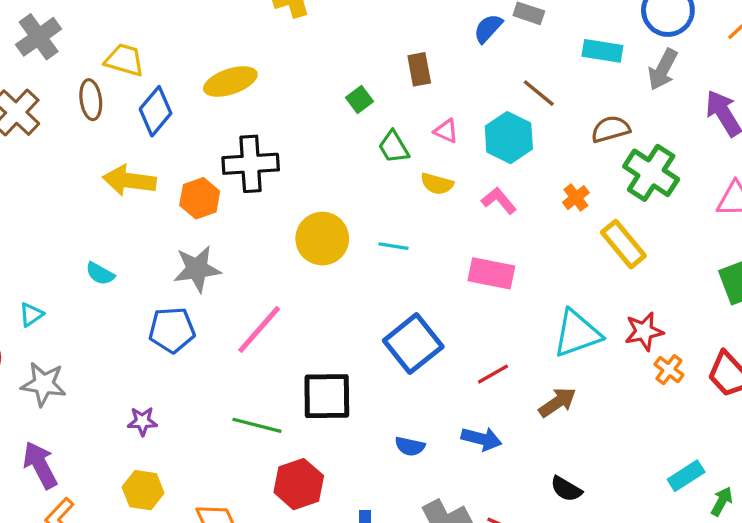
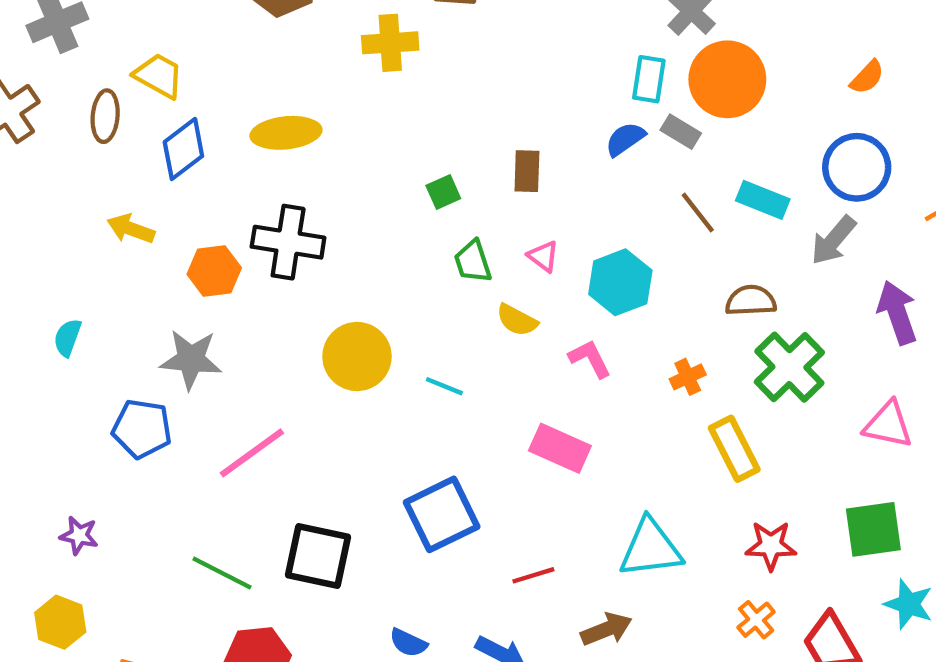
brown line: (539, 93) -> (698, 213), moved
yellow arrow: (129, 181) -> (131, 229), size x0.7
cyan semicircle: (100, 274) -> (68, 338), turned 68
red star: (644, 331) -> (771, 545), moved

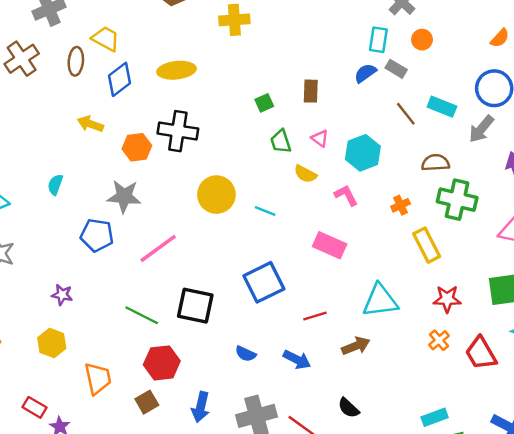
orange circle: (727, 79) -> (422, 40), size x0.5
green cross: (789, 367) -> (457, 200), turned -33

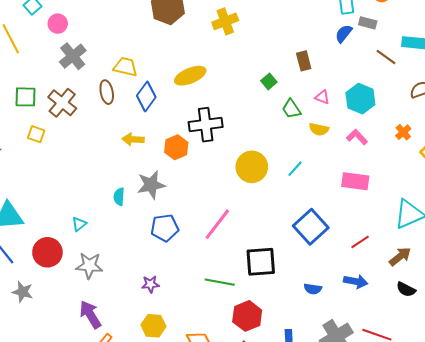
gray star: (124, 196) -> (151, 185), moved
cyan line: (265, 211) -> (295, 169), turned -54
black semicircle: (349, 408) -> (406, 289), moved

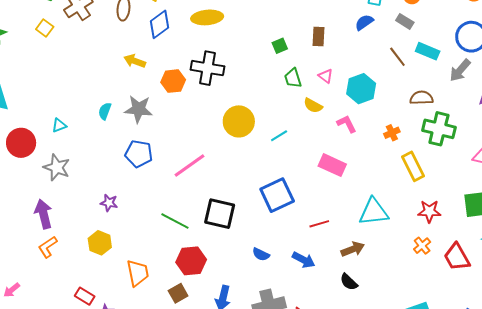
gray rectangle: (368, 23) -> (405, 21), moved

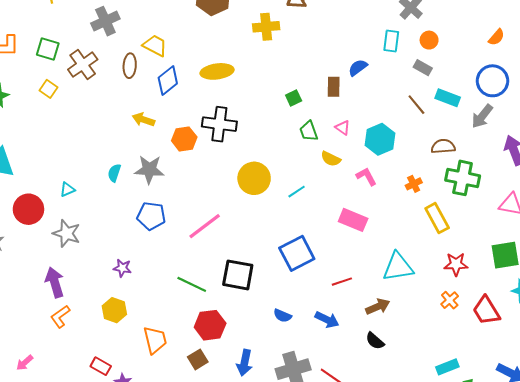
blue semicircle: (364, 22) -> (358, 68), moved

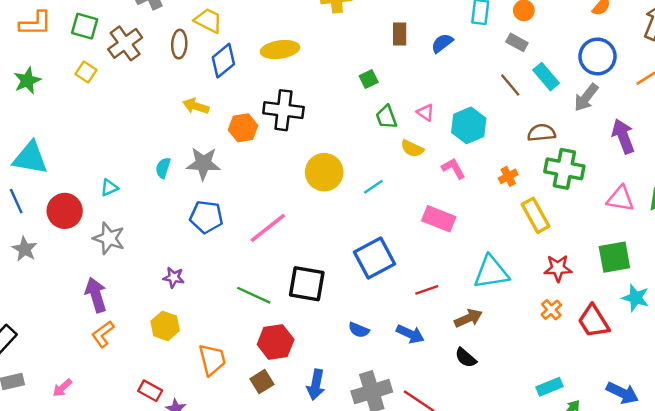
brown rectangle: (334, 87) -> (400, 34), moved
cyan rectangle: (448, 98) -> (546, 77), turned 30

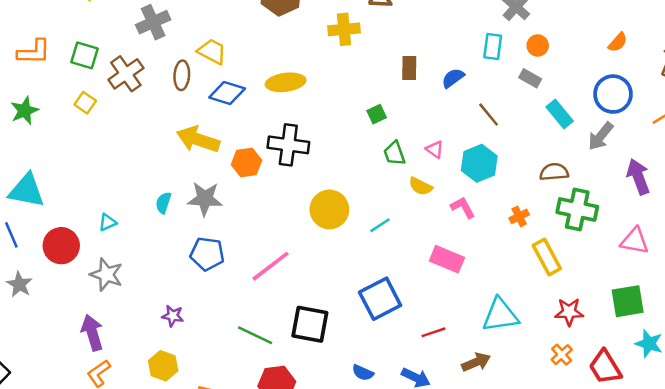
blue diamond: (223, 61) -> (227, 93), turned 56
brown line: (510, 85) -> (489, 115), moved
yellow arrow: (196, 106) -> (198, 139), size x1.6

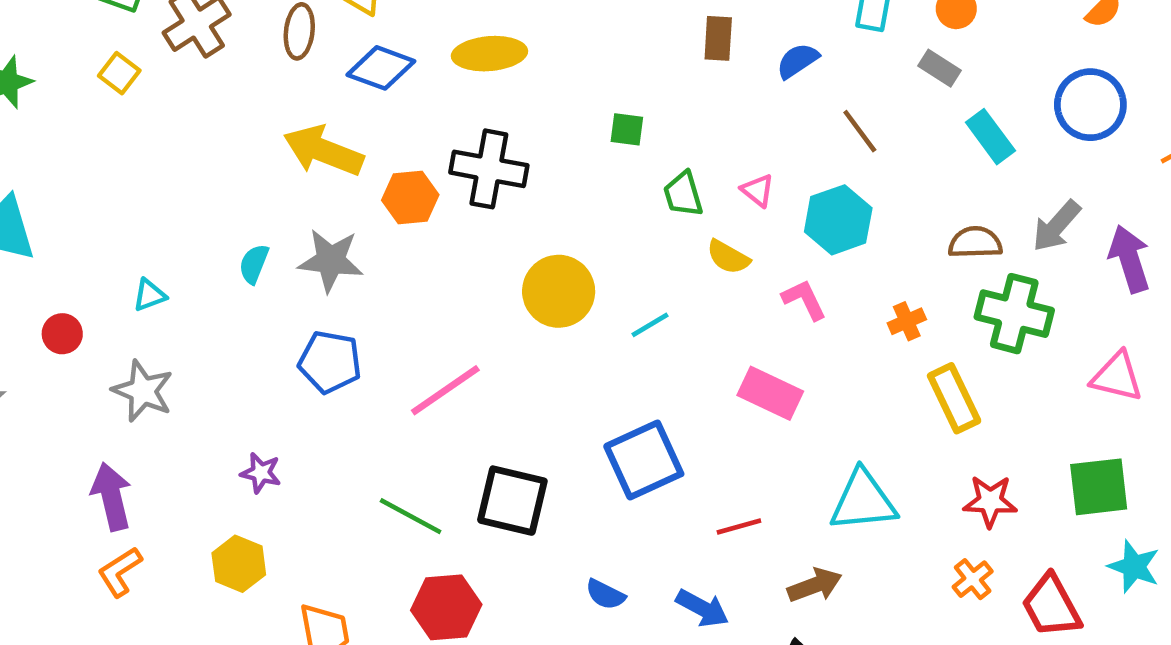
green square: (377, 114) -> (627, 129), moved, turned 30
gray arrow: (601, 136) -> (1056, 226), moved
red circle: (61, 246) -> (62, 334), size x0.6

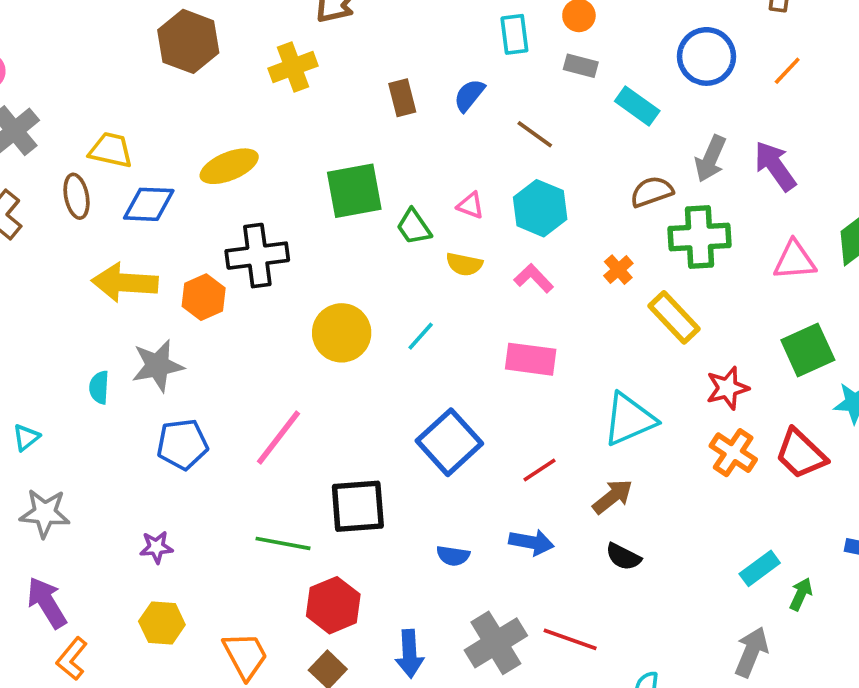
green square: (627, 129) -> (354, 191), size x2.0
orange cross: (973, 579) -> (733, 453), size x1.4

